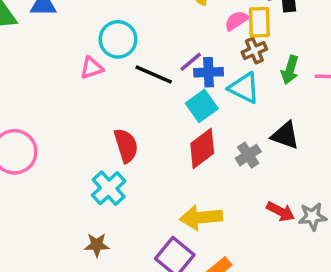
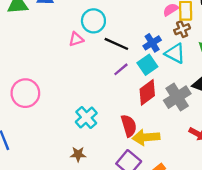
purple line: (191, 62) -> (121, 69), moved
blue cross: (209, 72) -> (152, 43), turned -30
red semicircle: (126, 146) -> (129, 126), moved
gray cross: (248, 155) -> (177, 97), size x1.6

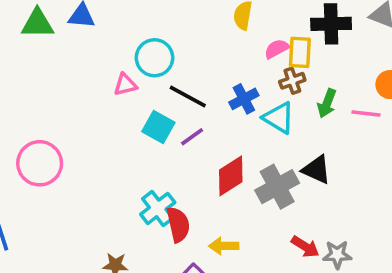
cyan square: (147, 65) -> (158, 127), moved, turned -30
cyan cross: (86, 117) -> (158, 208), moved
red semicircle: (129, 126) -> (178, 224), moved
yellow arrow: (146, 137) -> (224, 246), size x0.7

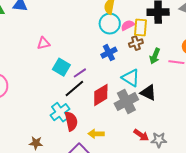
cyan circle: (155, 58) -> (110, 24), moved
black line: (188, 96) -> (74, 88), moved, turned -70
cyan triangle: (279, 118) -> (131, 78), moved

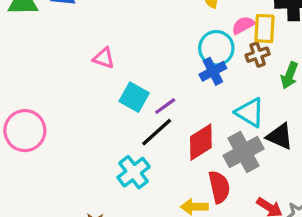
cyan circle: (110, 24) -> (216, 48), moved
pink triangle: (44, 43) -> (104, 58), turned 32
red semicircle: (71, 121) -> (219, 187), moved

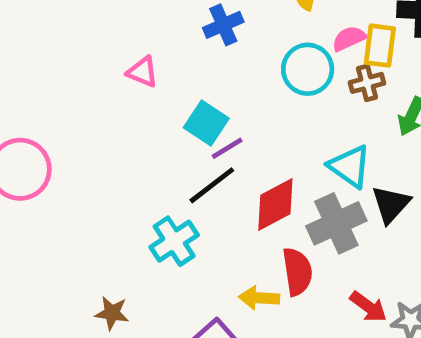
blue cross: (213, 71) -> (223, 25), moved
cyan square: (134, 97) -> (206, 123), moved
black triangle: (280, 136) -> (391, 204), turned 44

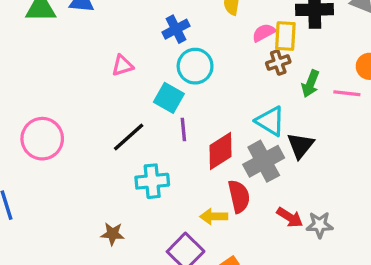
cyan circle: (308, 69) -> (195, 66), moved
pink triangle: (143, 72) -> (122, 65), turned -35
purple line: (227, 148) -> (183, 129), moved, turned -60
black line: (212, 185) -> (129, 137), moved
cyan cross: (174, 241) -> (152, 181), turned 32

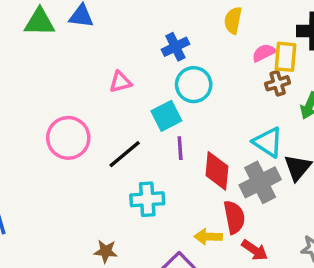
cyan square: (169, 98) -> (166, 116), turned 32
pink circle: (42, 139) -> (68, 138), moved
red diamond: (221, 151) -> (217, 171), turned -54
red arrow: (290, 217) -> (255, 250), moved

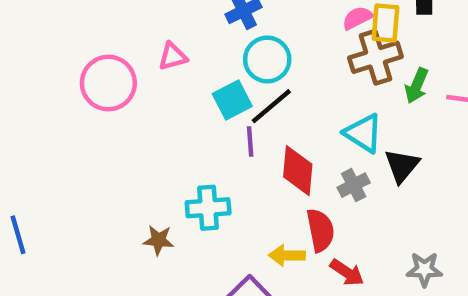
brown cross: (278, 83) -> (375, 57), size x1.6
pink circle: (68, 138) -> (108, 83), moved
black line: (125, 154) -> (271, 106), moved
gray cross: (260, 182) -> (354, 185), size x0.6
brown star: (106, 251) -> (159, 240), moved

